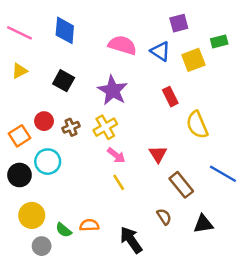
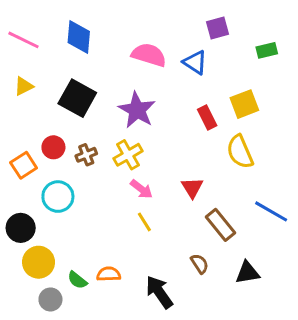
yellow square: (193, 60) -> (244, 104), moved
black square: (64, 81) -> (77, 98), size x1.4
black circle: (19, 175) -> (21, 228), moved

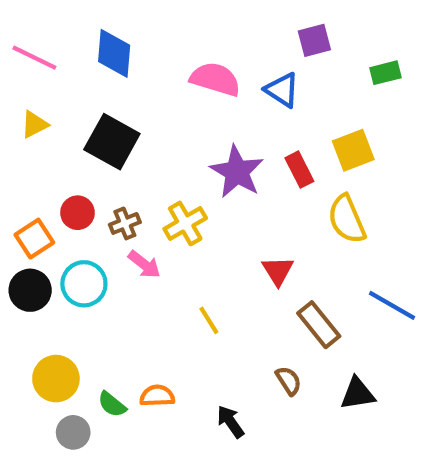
purple star: (137, 110) -> (237, 172), moved
pink arrow: (141, 189) -> (144, 264), moved
black circle: (21, 228) -> (30, 290), moved
black arrow: (159, 292) -> (230, 422), size x0.7

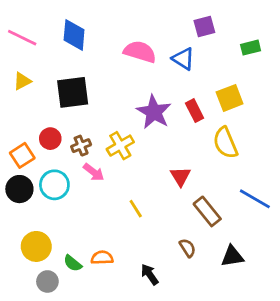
black square: (112, 142) -> (73, 92), turned -36

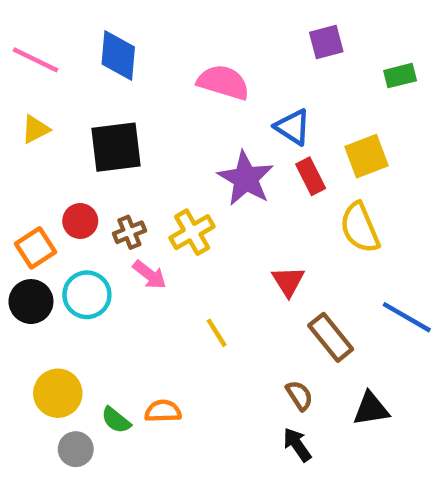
blue triangle: (183, 59) -> (293, 127), moved
black arrow: (150, 274) -> (297, 445), moved

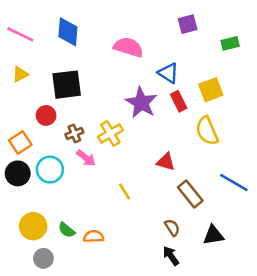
red circle: (80, 221) -> (46, 115), moved
red triangle: (288, 281) -> (166, 162), turned -42
green semicircle: (116, 420) -> (67, 230), moved

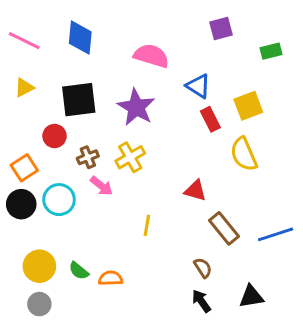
purple star: (141, 103) -> (136, 107), moved
blue line: (234, 182) -> (276, 234), moved, turned -48
yellow line: (125, 191) -> (147, 225), turned 42
black triangle: (213, 235) -> (251, 296), moved
gray circle: (43, 258) -> (39, 304), moved

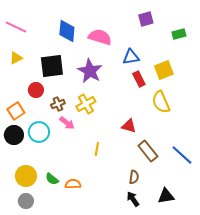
blue diamond: (80, 38) -> (67, 31), moved
blue triangle: (198, 86) -> (131, 57), turned -42
blue line: (276, 234) -> (182, 155), turned 60
brown semicircle: (203, 268) -> (134, 177), turned 40

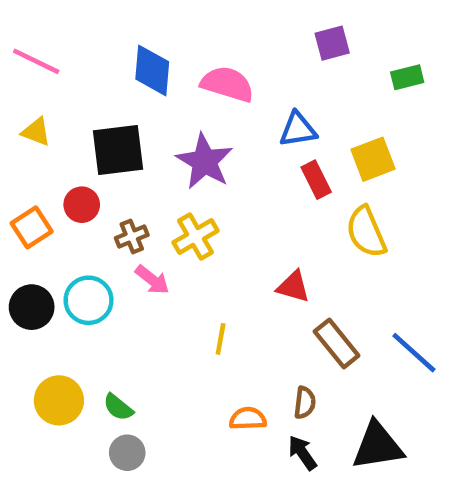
yellow triangle: (16, 58) -> (36, 132), turned 48
orange square: (16, 111) -> (32, 227), moved
orange semicircle: (73, 184) -> (248, 419), moved
black triangle: (166, 196) -> (378, 446), size x1.4
gray circle: (26, 201) -> (127, 453), moved

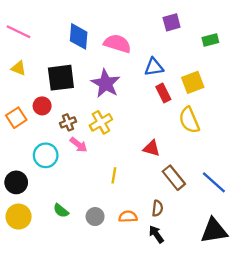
black circle: (32, 307) -> (16, 182), moved
yellow circle: (59, 400) -> (19, 217), moved
black triangle: (378, 446) -> (214, 231), moved
gray circle: (127, 453) -> (95, 217), moved

